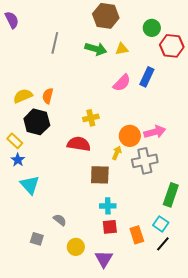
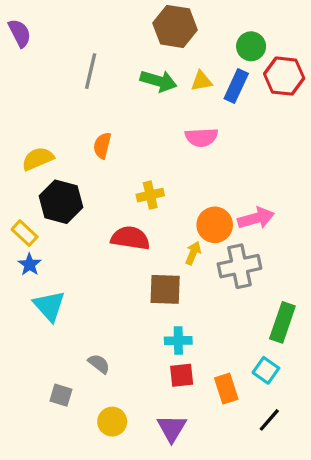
blue rectangle: (147, 77) -> (236, 86), moved
pink semicircle: (122, 83) -> (201, 137), turned 42
orange semicircle: (48, 96) -> (102, 145), moved
black line: (163, 244) -> (269, 420), moved
yellow circle: (76, 247) -> (112, 422), moved

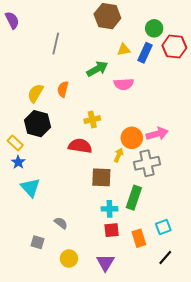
green arrow: (158, 81) -> (97, 69), moved, turned -45
yellow semicircle: (38, 159) -> (35, 93), moved, turned -36
green rectangle: (282, 322) -> (134, 198), moved
cyan square: (266, 370) -> (163, 227), turned 35

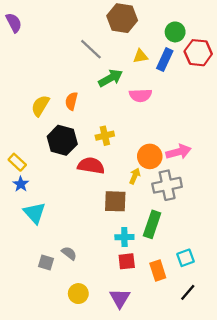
gray line: (56, 44) -> (91, 49), moved, turned -60
black hexagon: (37, 124) -> (62, 140), moved
gray square: (37, 242) -> (46, 262), moved

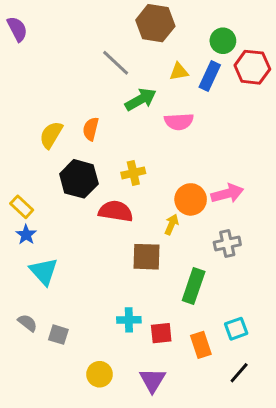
gray cross: (167, 185) -> (227, 243), moved, size x0.7
cyan cross: (124, 237) -> (129, 320), moved
gray semicircle: (69, 253) -> (28, 323), moved

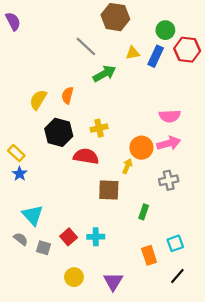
pink semicircle: (179, 122) -> (170, 116), moved
cyan triangle: (44, 271) -> (33, 215), moved
green rectangle: (194, 286) -> (144, 212), size x0.6
red square: (161, 333) -> (69, 237), moved, turned -35

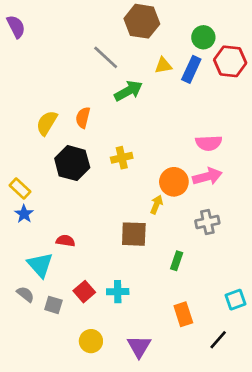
red semicircle: (86, 156) -> (66, 241), moved, size x0.6
cyan square: (175, 243) -> (235, 300), moved

